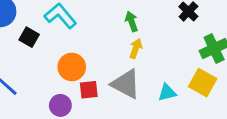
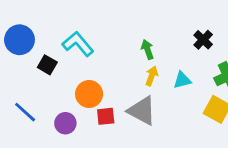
cyan triangle: (167, 93) -> (182, 80), moved
purple circle: (60, 105) -> (65, 123), moved

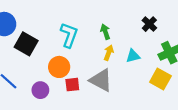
cyan L-shape: (78, 44) -> (69, 35), moved, turned 60
black square: (47, 65) -> (26, 44), size x1.5

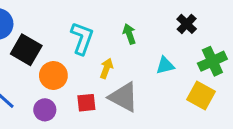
yellow arrow: (109, 53) -> (106, 68), moved
orange circle: (59, 67) -> (53, 75), moved

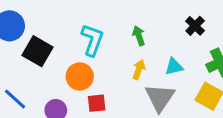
yellow arrow: (106, 68) -> (139, 69), moved
orange circle: (53, 75) -> (80, 76), moved
gray triangle: (124, 97) -> (160, 98), moved, turned 36

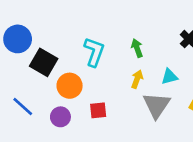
orange circle: (80, 76) -> (70, 86), moved

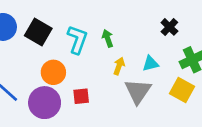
green arrow: (137, 48) -> (108, 38), moved
black square: (44, 62) -> (38, 32), moved
purple circle: (60, 117) -> (45, 103), size x1.6

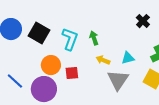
black cross: (169, 27) -> (143, 21), moved
yellow arrow: (119, 66) -> (103, 60), turned -88
red square: (81, 96) -> (72, 73), moved

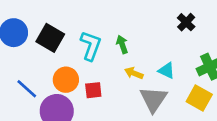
cyan triangle: (128, 58) -> (167, 71), turned 40
blue line: (15, 81) -> (27, 89), moved

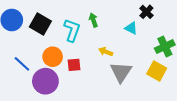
green arrow: (122, 44) -> (93, 20), moved
cyan triangle: (167, 71) -> (131, 28), moved

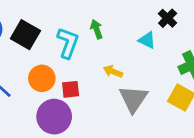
purple circle: (45, 81) -> (54, 117), moved

